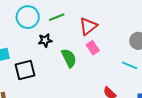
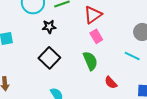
green semicircle: (69, 58) -> (90, 61), moved
black square: (25, 70) -> (49, 58), moved, turned -35

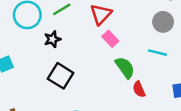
green semicircle: (90, 61) -> (125, 68), moved
red semicircle: (111, 83) -> (139, 89), turned 32

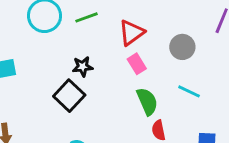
gray circle: (163, 22) -> (182, 47), moved
black star: (52, 39) -> (83, 67), moved

